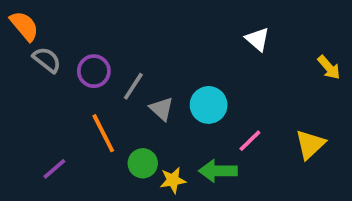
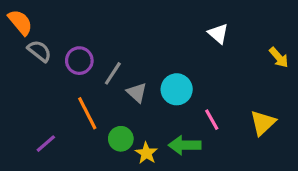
pink line: (250, 141) -> (212, 120), turned -75
yellow star: (173, 180) -> (146, 153), turned -30

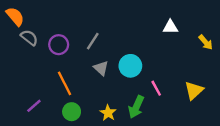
white triangle: (218, 33) -> (170, 27), moved, turned -42
gray line: (113, 73) -> (93, 41), moved
green circle: (121, 139) -> (72, 112), moved
green arrow: (185, 145) -> (136, 107), turned -65

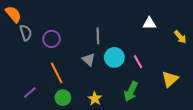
gray semicircle: (29, 38) -> (26, 33), turned 35
gray line: (93, 41) -> (98, 36), moved, turned -35
pink line: (156, 88) -> (138, 62), moved
green arrow: (136, 107) -> (131, 91), moved

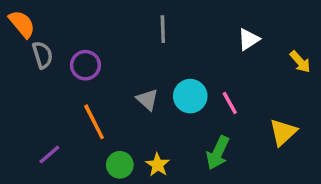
white triangle: (149, 23) -> (249, 39), turned -32
gray line: (98, 36) -> (163, 29), moved
green circle: (63, 98) -> (120, 165), moved

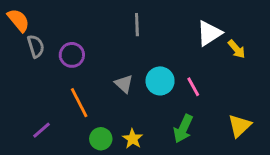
white triangle: (249, 39) -> (209, 33), size x1.4
yellow arrow: (300, 62) -> (237, 49), moved
yellow triangle: (283, 132) -> (240, 126), moved

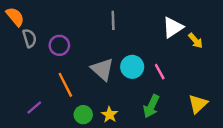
gray triangle: (124, 84) -> (102, 69), size x1.5

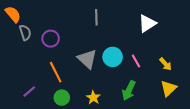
yellow arrow: (195, 41) -> (165, 64), moved
green circle: (83, 115) -> (62, 98), moved

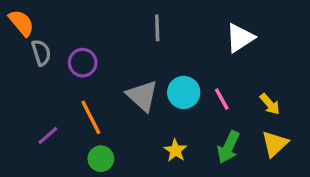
green arrow: (129, 90) -> (228, 147), moved
purple line: (29, 91) -> (48, 136), moved
yellow star: (93, 98) -> (175, 150), moved

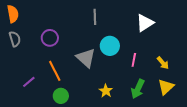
orange semicircle: (21, 23) -> (13, 14), turned 30
gray semicircle: (41, 53) -> (15, 39), moved
cyan circle: (184, 92) -> (110, 46), moved
pink line: (222, 99) -> (134, 60), turned 40

